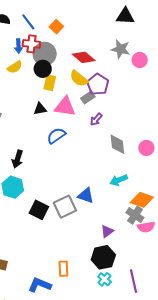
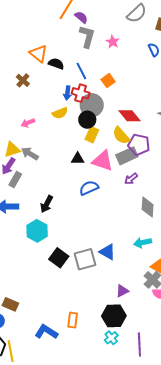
purple pentagon: (98, 84) -> (139, 145), turned -30
gray rectangle: (88, 97) -> (127, 156), size x1.5

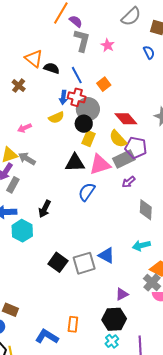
black triangle: (78, 159) -> (75, 163), size x1.5
pink triangle: (103, 161) -> (100, 164), turned -35
blue semicircle: (89, 188) -> (87, 192), turned -30
cyan hexagon: (37, 231) -> (22, 231), moved

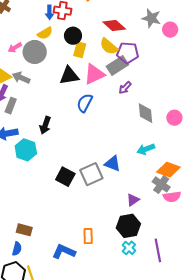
gray circle: (88, 109) -> (35, 52), moved

